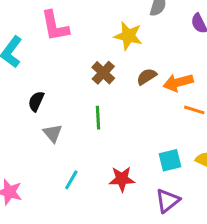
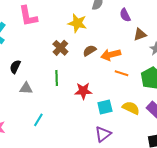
gray triangle: (53, 133) -> (26, 88), turned -48
red star: (122, 179) -> (83, 91), moved

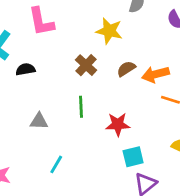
black semicircle: (15, 67) -> (25, 69), moved, turned 56
cyan square: (105, 107) -> (133, 157), moved

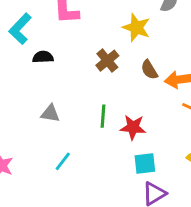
brown semicircle: (126, 69) -> (149, 70), turned -96
green line: (81, 107) -> (103, 116), moved

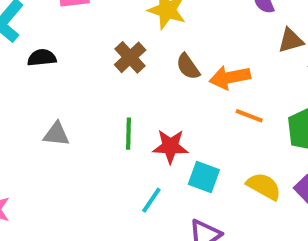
cyan line: (63, 161) -> (151, 200), moved
cyan square: (145, 163) -> (204, 177), moved, turned 30

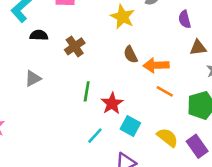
brown cross: (130, 57) -> (75, 46), moved
gray triangle: (56, 134) -> (33, 78), moved, turned -42
red star: (170, 146) -> (112, 103), turned 30

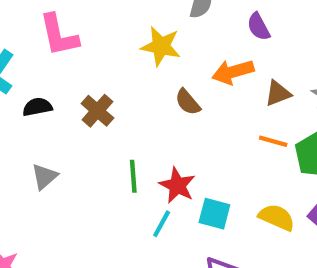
brown triangle: (198, 48) -> (278, 93), moved
orange arrow: (156, 65) -> (233, 72), moved
orange line: (165, 91) -> (273, 141), moved
cyan line: (95, 136) -> (162, 224), moved

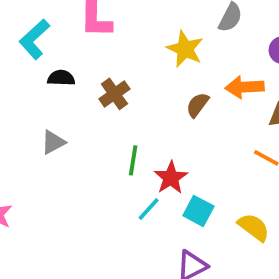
brown semicircle: (188, 102) -> (198, 105), turned 64

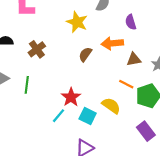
green line: (133, 160) -> (27, 85), moved
yellow semicircle: (254, 227) -> (111, 106), moved

